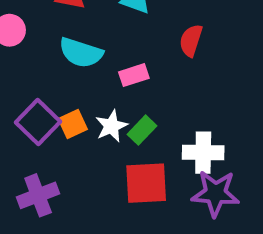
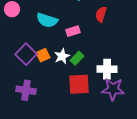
purple cross: (38, 195) -> (26, 90), turned 30

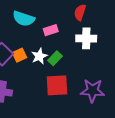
white cross: (107, 69) -> (86, 38), moved

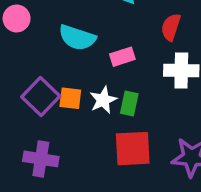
orange square: (20, 55) -> (70, 98), turned 32
green rectangle: (55, 58) -> (129, 103), turned -32

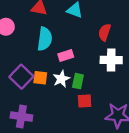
cyan semicircle: (77, 38) -> (45, 39), turned -100
pink rectangle: (122, 57) -> (66, 56), moved
red square: (133, 149) -> (85, 101), moved, size x0.6

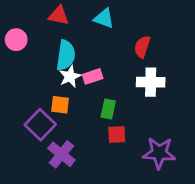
purple square: (21, 77) -> (40, 125), moved
white star: (61, 79) -> (70, 76), moved
purple cross: (21, 117) -> (61, 154), moved, turned 30

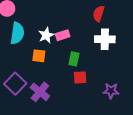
cyan semicircle: (66, 55) -> (17, 33), moved
purple square: (40, 125) -> (15, 84), moved
purple star: (159, 153) -> (111, 91), size x0.7

